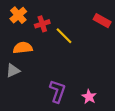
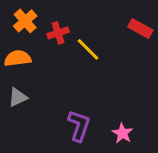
orange semicircle: (23, 48) -> (18, 58), moved

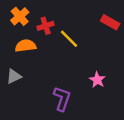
orange semicircle: (18, 58) -> (26, 46), moved
pink star: (122, 133) -> (97, 80), moved

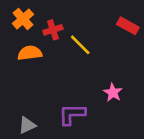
gray triangle: (14, 76) -> (27, 125), moved
purple L-shape: (62, 99) -> (72, 114), turned -110

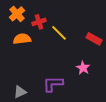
red rectangle: (128, 26) -> (94, 39), moved

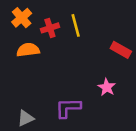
yellow line: (59, 33) -> (76, 25), moved, turned 30

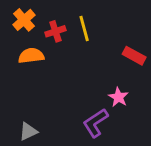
purple L-shape: (68, 108) -> (96, 123), moved, turned -32

